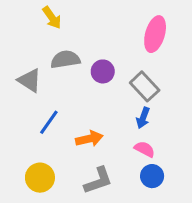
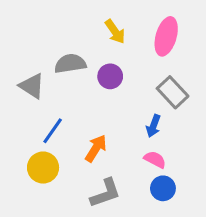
yellow arrow: (52, 18) -> (115, 32), moved
gray rectangle: (145, 86) -> (173, 92), moved
orange arrow: (89, 139) -> (96, 148), turned -45
yellow circle: (40, 178) -> (43, 168), moved

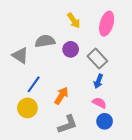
gray rectangle: (173, 92) -> (97, 59), moved

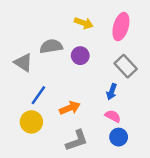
yellow arrow: (74, 21) -> (84, 23), turned -35
gray rectangle: (97, 59) -> (126, 66), moved
orange arrow: (61, 96) -> (70, 108), turned 36

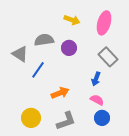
blue line: (38, 95) -> (38, 70), moved
yellow circle: (31, 122) -> (31, 118), moved

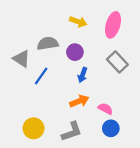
blue arrow: (96, 79) -> (83, 75), moved
orange arrow: (60, 93) -> (79, 101), moved

